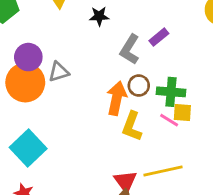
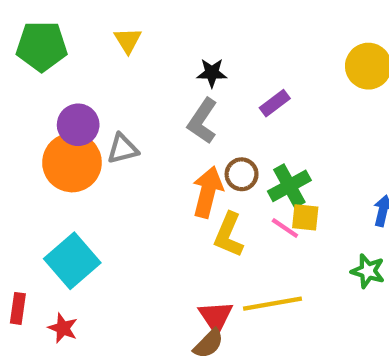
black star: (99, 16) -> (212, 73), moved
gray L-shape: (130, 49) -> (202, 121), moved
green cross: (171, 92) -> (289, 186), turned -36

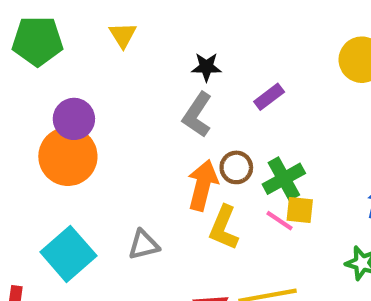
gray triangle: (123, 149) -> (144, 245), moved

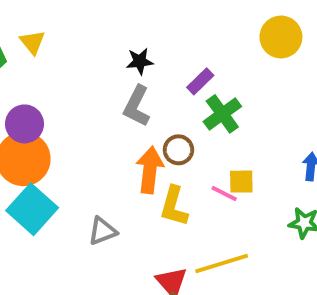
yellow triangle: (123, 35) -> (33, 42), moved
green cross: (284, 179) -> (222, 114), moved
cyan square: (68, 254) -> (32, 209), moved

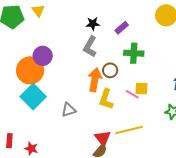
purple rectangle: (200, 81) -> (122, 28), moved
green cross: (222, 114) -> (134, 53), turned 36
purple circle: (25, 124) -> (43, 56), moved

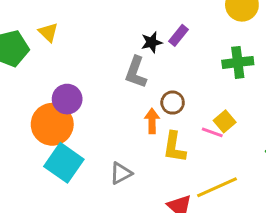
black star: (93, 24) -> (152, 42), moved
green cross: (134, 53) -> (238, 62), moved
orange arrow: (95, 80) -> (152, 121), size x0.7
yellow square: (141, 88) -> (225, 121), turned -32

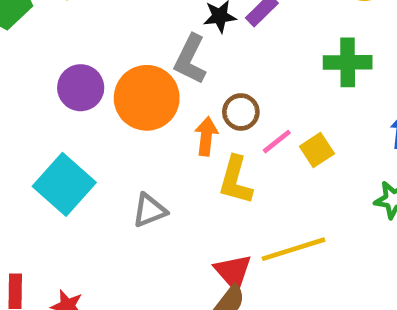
orange circle: (52, 124) -> (147, 98), moved
pink line: (212, 132) -> (277, 142), moved, turned -65

